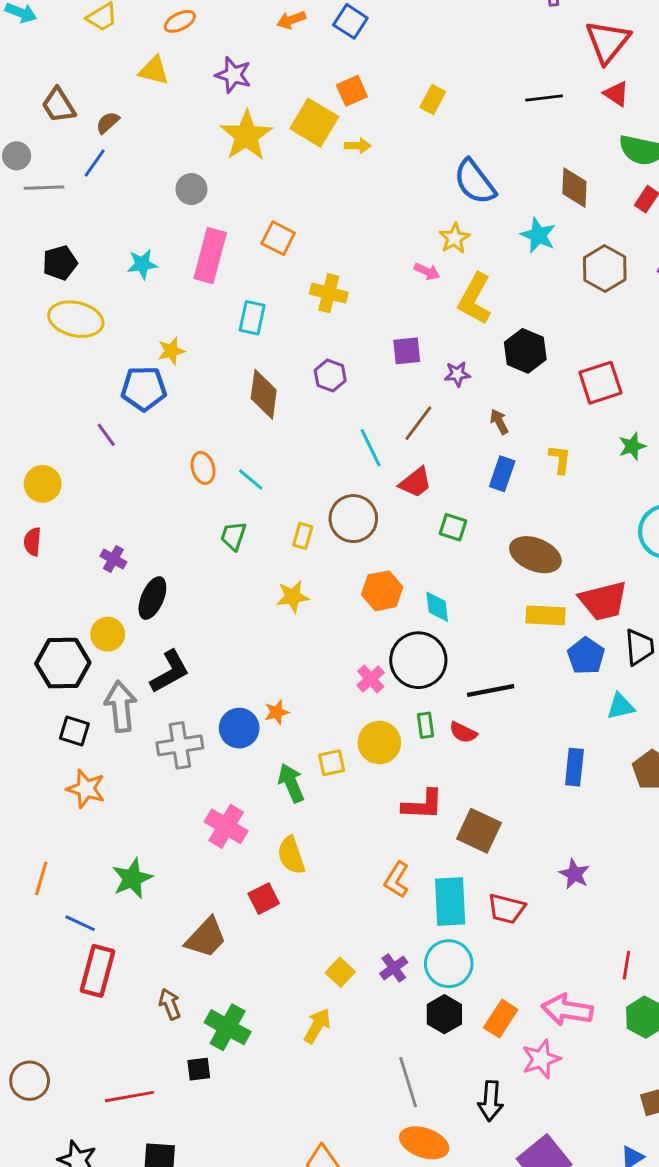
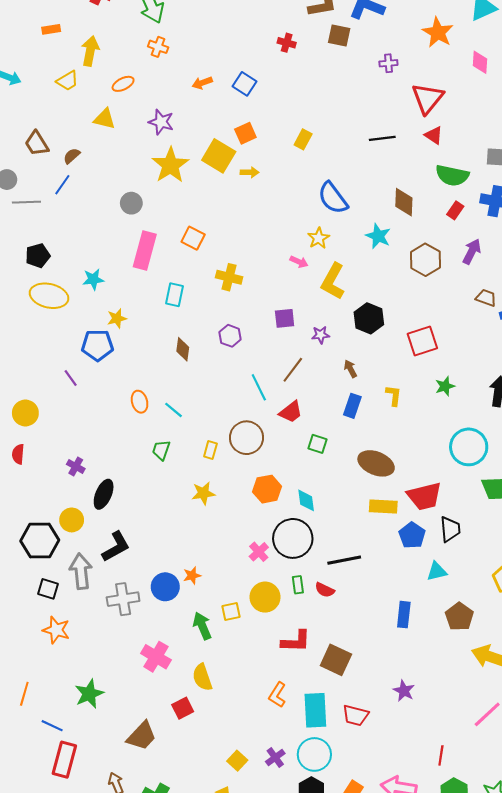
cyan star: (142, 264) -> (93, 279), moved
brown diamond: (264, 394) -> (183, 349), size x0.7

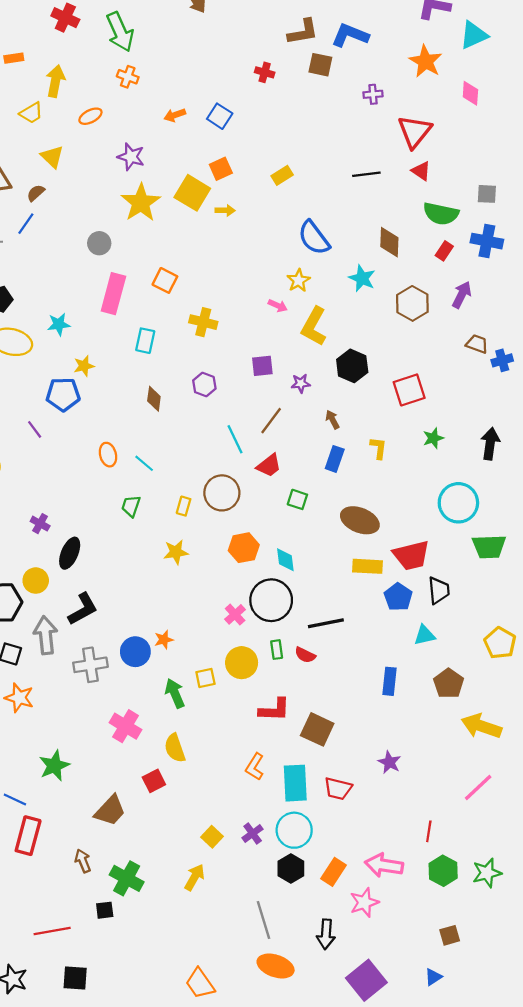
yellow triangle: (105, 119) -> (52, 157), moved, turned 30
yellow rectangle: (303, 139) -> (282, 175), turned 30

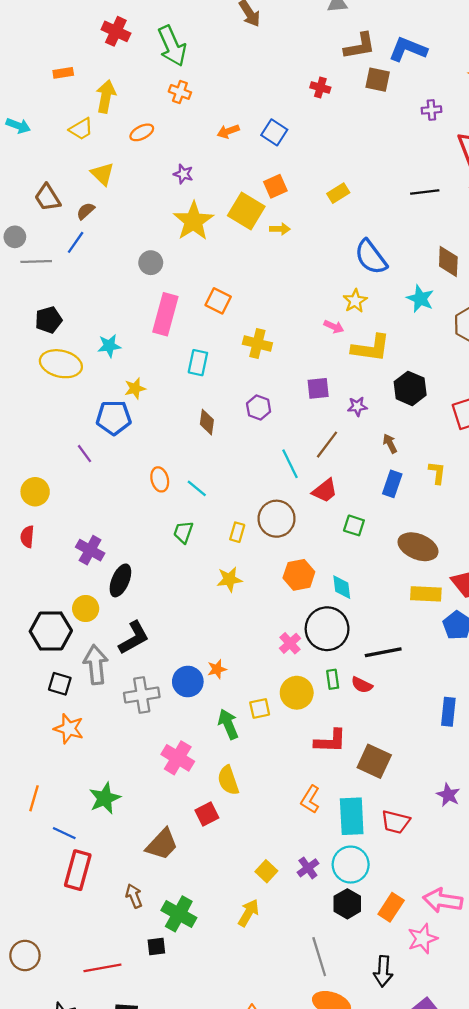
purple star: (131, 157) -> (183, 174), size x0.7
yellow L-shape: (314, 326) -> (371, 348), turned -111
purple cross: (40, 524) -> (90, 550), size x1.4

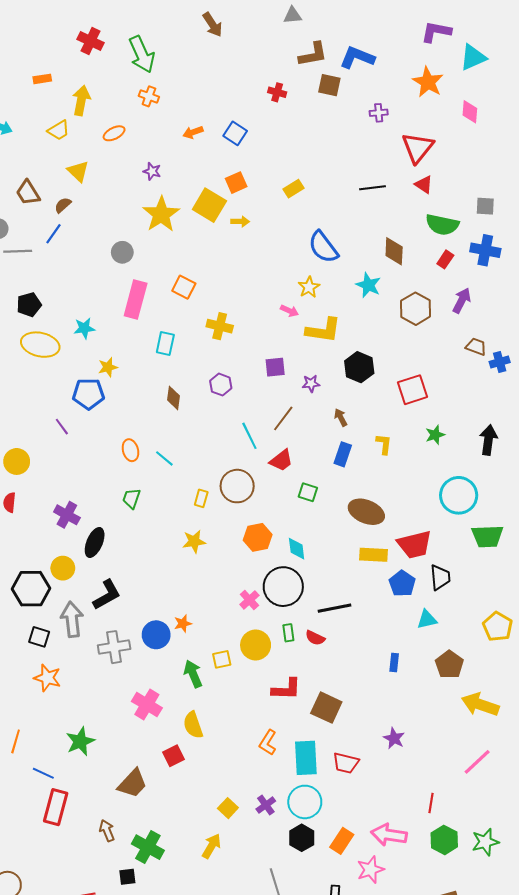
green trapezoid: (183, 532) -> (131, 498), moved
blue rectangle: (448, 712) -> (394, 662), size x0.7

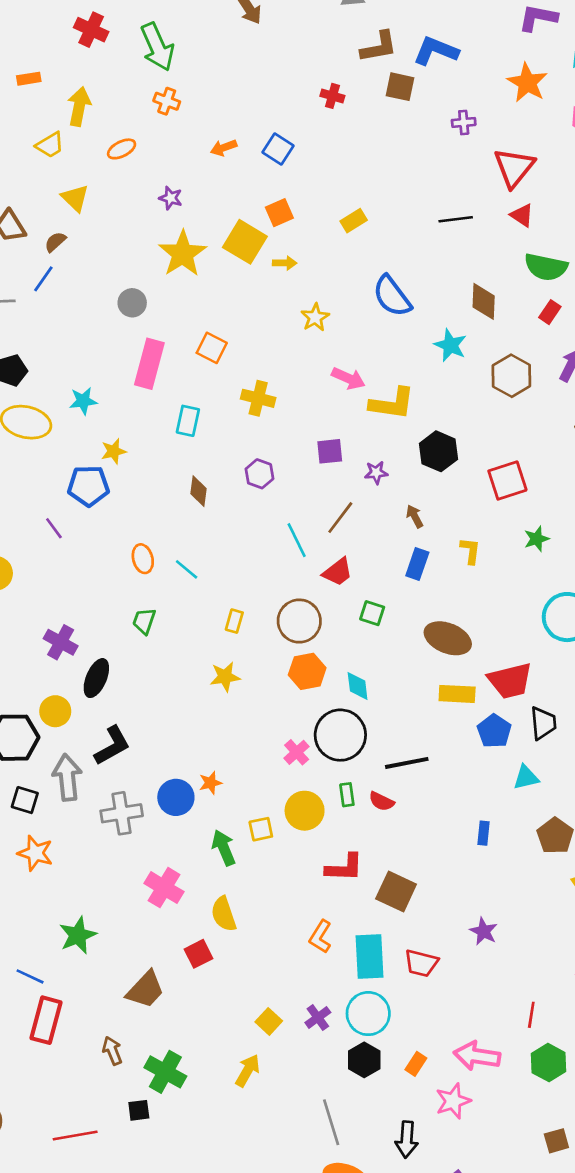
yellow star: (309, 287) -> (315, 317), moved
pink arrow: (289, 311) -> (348, 378), size x1.4
brown circle: (237, 486) -> (299, 621), moved
orange rectangle: (342, 841) -> (416, 1064), size x0.7

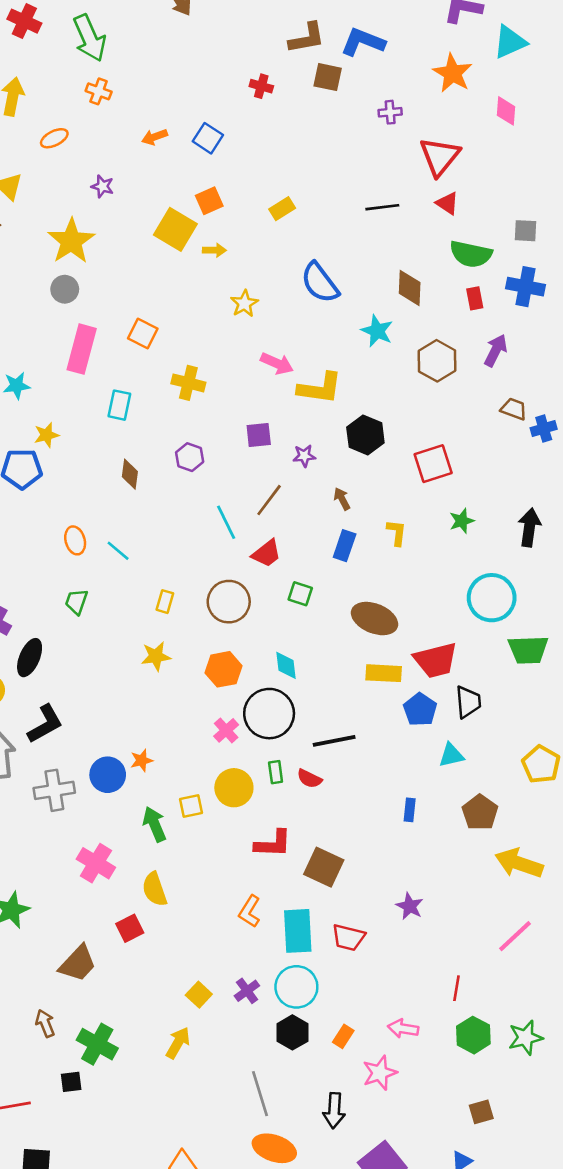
yellow star: (183, 254) -> (71, 241), moved
red rectangle: (550, 312) -> (475, 298), turned -45
orange hexagon: (307, 671) -> (224, 669), moved
pink arrow: (477, 1056) -> (403, 1029), size x0.7

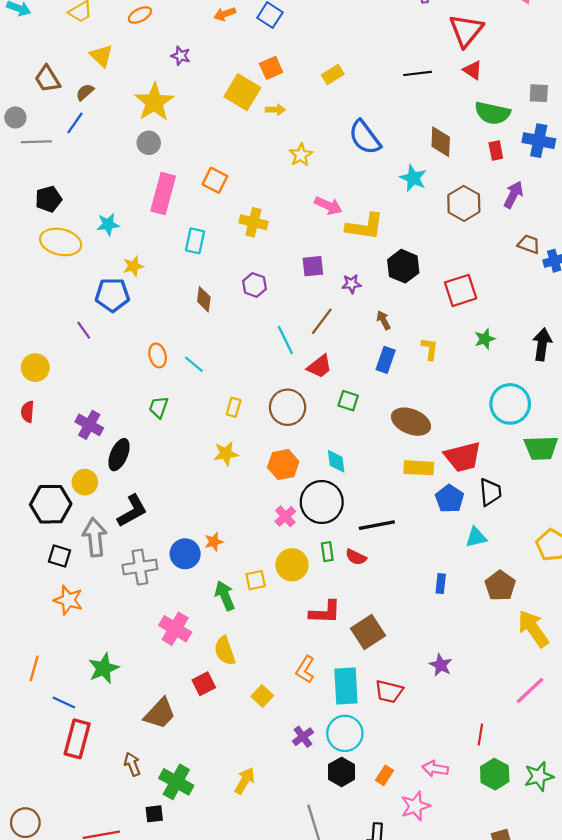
yellow arrow: (519, 863) -> (533, 629), turned 36
brown square: (324, 867) -> (368, 632), turned 32
yellow square: (199, 995) -> (262, 696), moved

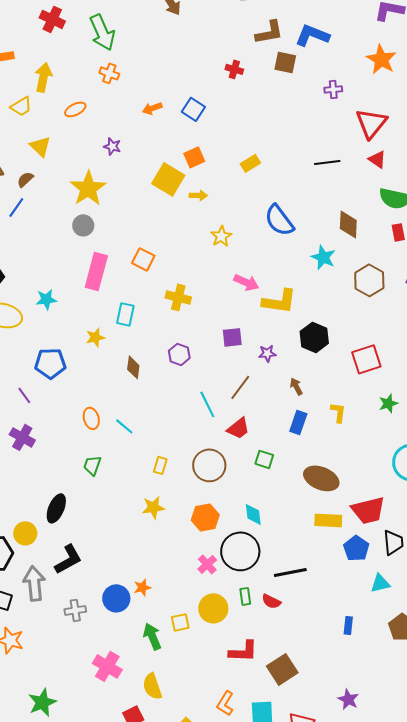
yellow star: (133, 266) -> (95, 337), moved
purple cross: (89, 425) -> (22, 437), moved
gray cross: (140, 567) -> (75, 610), size x0.7

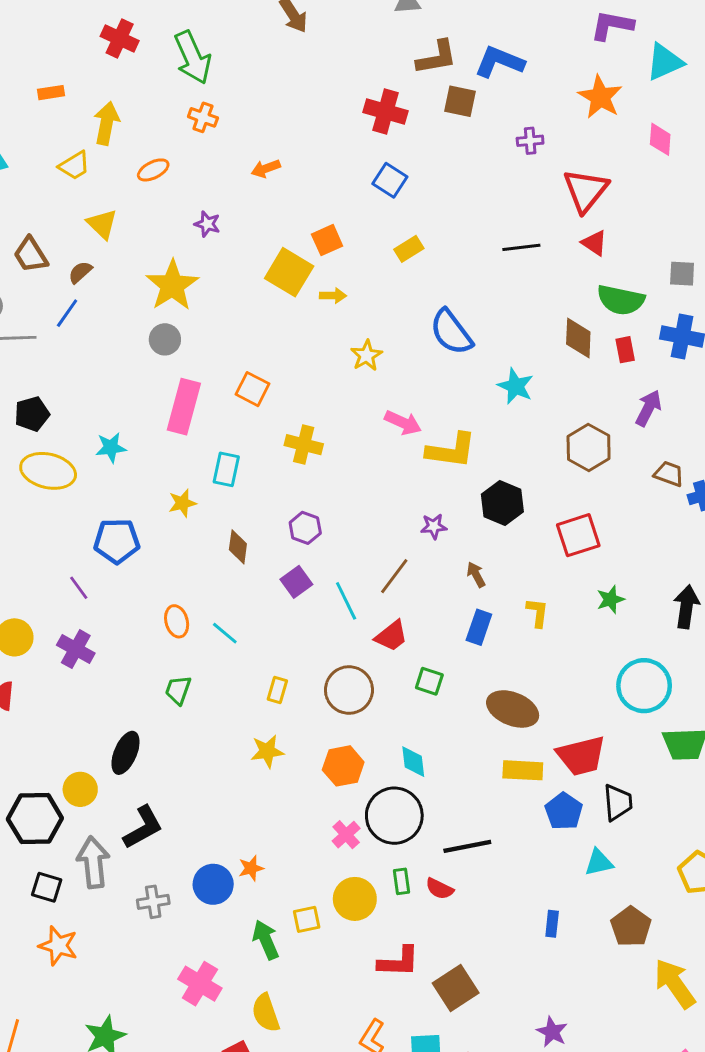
red cross: (234, 69) -> (385, 112), size x1.6
blue square: (193, 109) -> (390, 180), moved
brown diamond: (348, 224) -> (578, 338), moved
brown hexagon: (369, 280) -> (589, 448), moved
purple square: (232, 337) -> (296, 582), moved, turned -30

